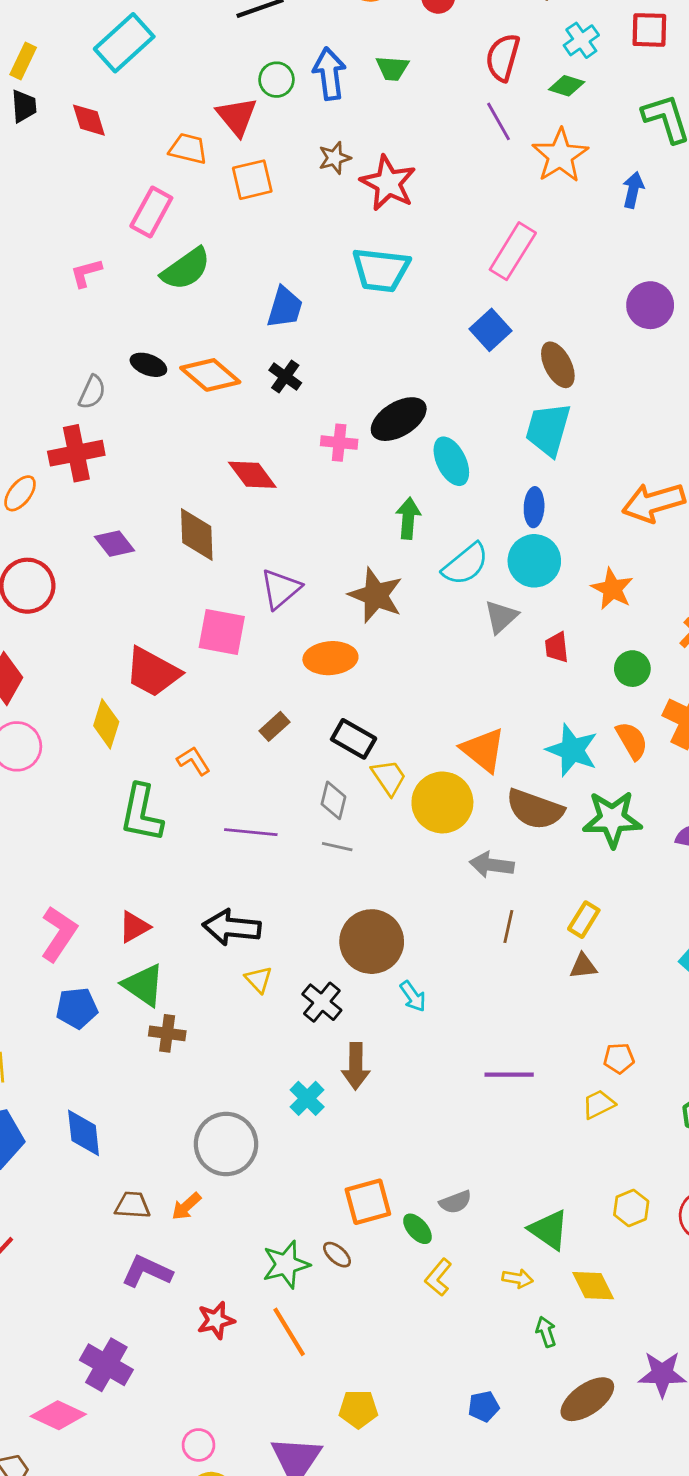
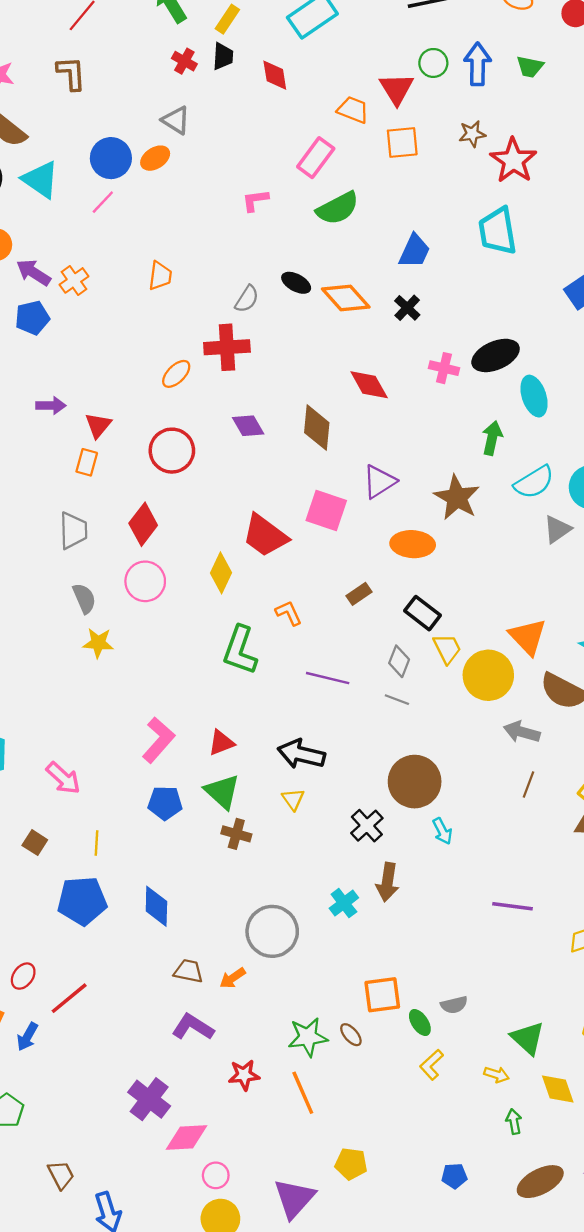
cyan trapezoid: (381, 270) -> (498, 231), turned 66
yellow triangle: (259, 979) -> (293, 799), moved
pink diamond: (58, 1415) -> (186, 1137), moved, turned -36

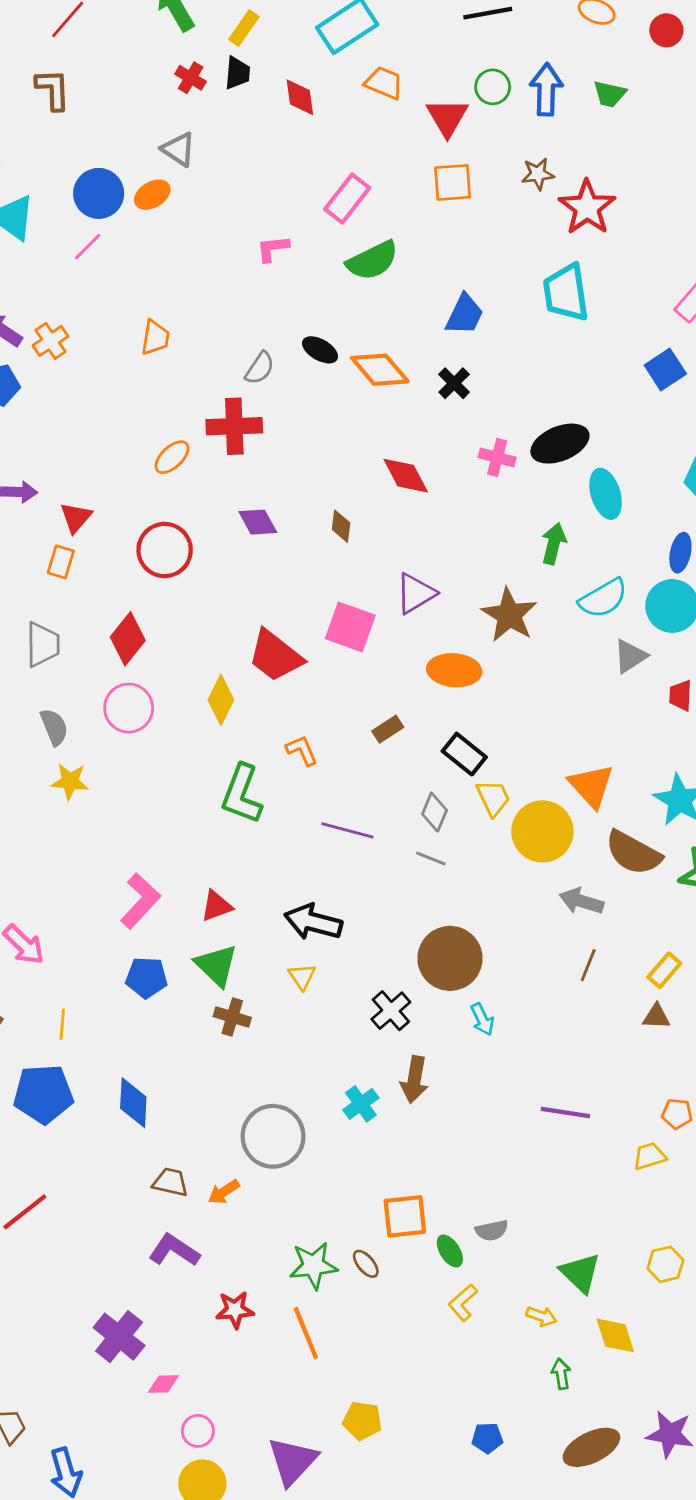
orange trapezoid: (353, 110) -> (384, 83), moved
brown diamond: (317, 428) -> (341, 526), size x0.6
pink diamond: (186, 1137) -> (163, 1384), size x0.6

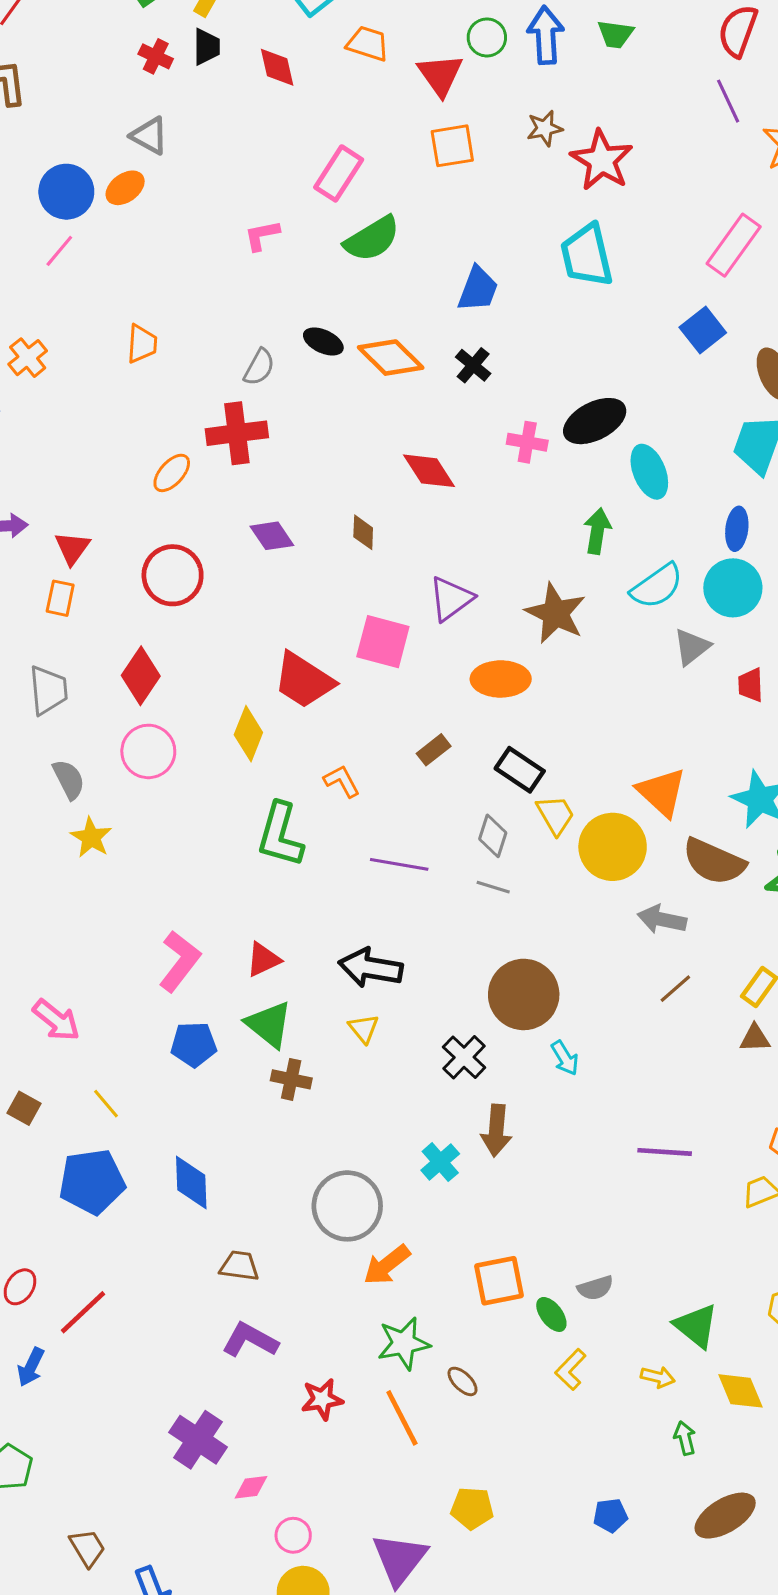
yellow star: (70, 781) -> (91, 837), turned 30
brown line: (588, 965) -> (675, 989), turned 32
yellow line: (62, 1024) -> (106, 1104), turned -40
orange arrow: (224, 1192) -> (387, 1265), moved, size x1.4
brown ellipse: (366, 1264) -> (463, 1381), moved

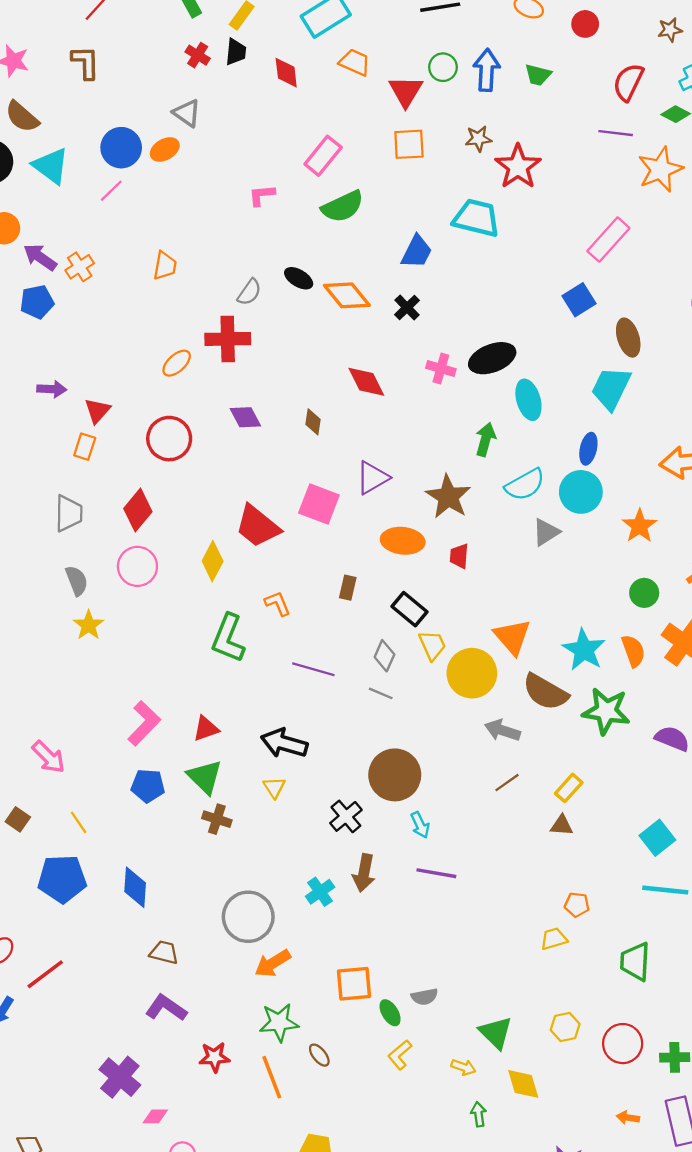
purple line: (728, 101) -> (616, 133), turned -64
cyan trapezoid: (587, 255) -> (476, 218), moved, turned 111
red trapezoid: (751, 685) -> (459, 556), moved
brown rectangle: (434, 750) -> (348, 588), turned -45
purple line: (665, 1152) -> (436, 873), moved

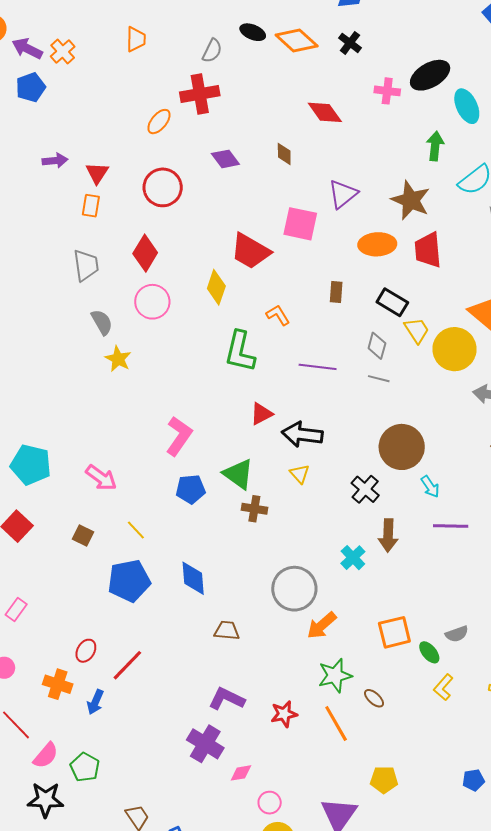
red trapezoid: (459, 556) -> (428, 250), size x1.6
red triangle: (206, 729) -> (261, 414), moved
purple L-shape: (166, 1008) -> (227, 699), moved

